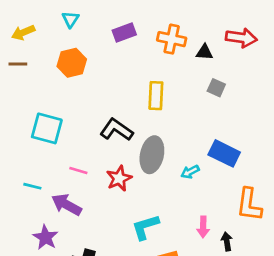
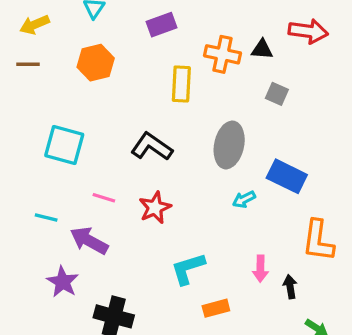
orange cross: (172, 39) -> (223, 54), moved
yellow rectangle: (156, 96) -> (181, 84), moved
gray ellipse: (152, 155) -> (229, 145), moved

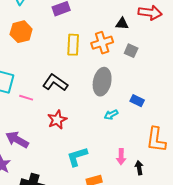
orange cross: (223, 54) -> (102, 43), moved, turned -30
blue rectangle: (287, 176) -> (137, 101), size x0.6
pink line: (104, 198) -> (26, 98), moved

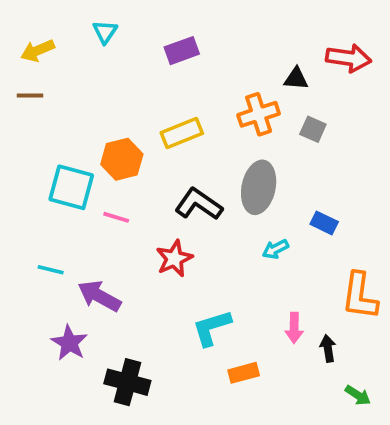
orange hexagon: (21, 32) -> (122, 159), moved
yellow rectangle: (73, 45) -> (182, 133), moved, turned 65
black L-shape: (55, 83) -> (199, 204), moved

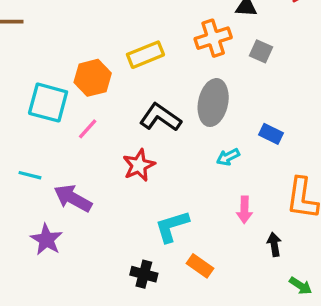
pink line: (116, 217) -> (88, 129), turned -65
pink arrow: (294, 328) -> (245, 210), moved
orange rectangle: (244, 373) -> (200, 266), turned 50
black cross: (127, 382) -> (144, 274), moved, size x0.7

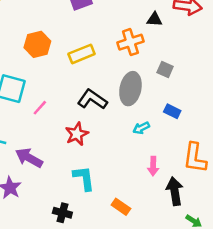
gray square: (261, 51) -> (165, 70), moved
orange hexagon: (93, 78) -> (37, 44), moved
cyan L-shape: (172, 226) -> (84, 178), moved, turned 100
black arrow: (274, 244) -> (175, 191), size x1.6
black cross: (144, 274) -> (62, 213), moved

